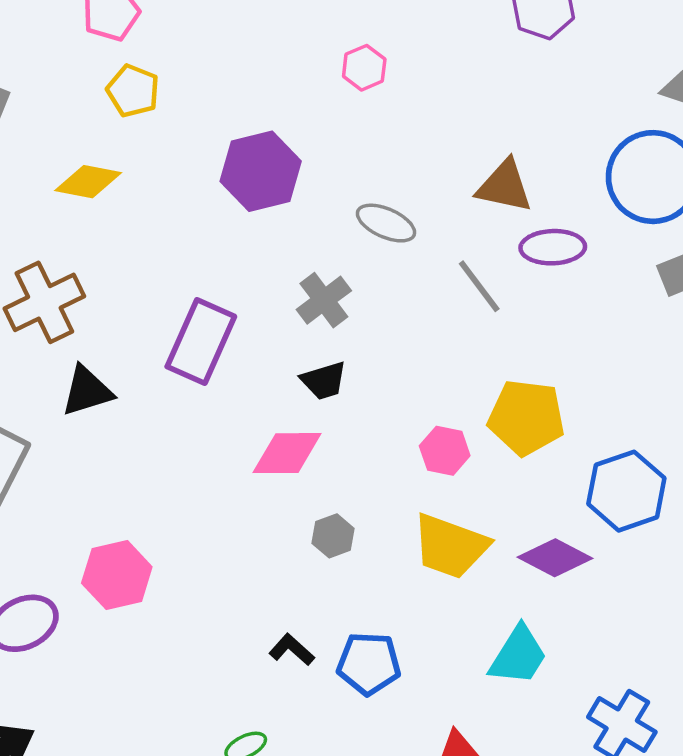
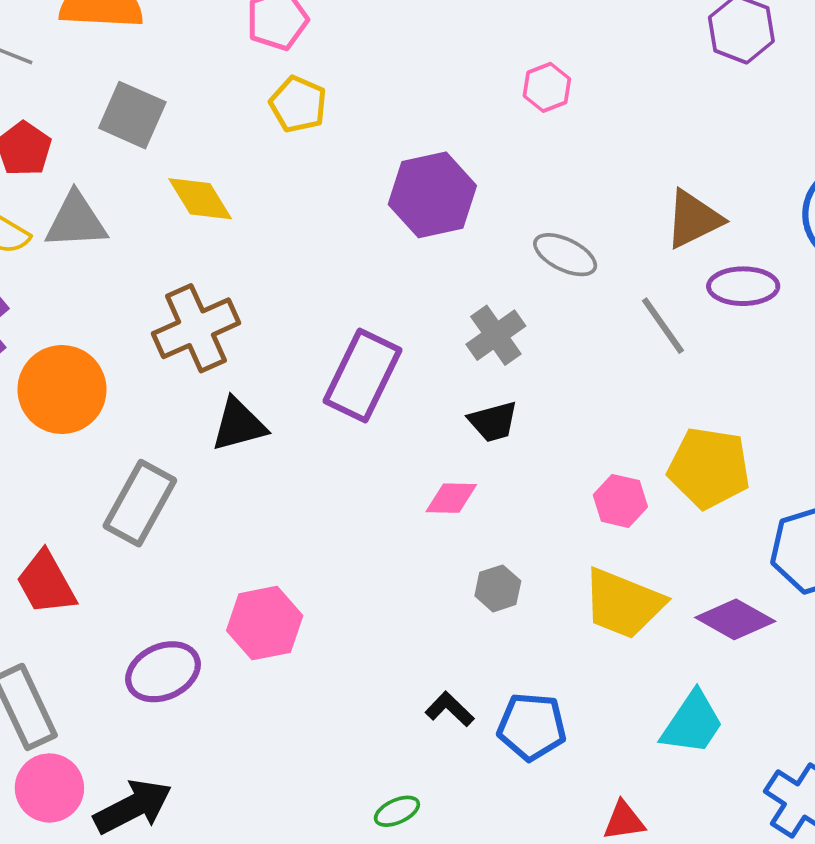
yellow diamond: (88, 182) -> (200, 199), moved, turned 46
brown triangle: (504, 186) -> (693, 219), turned -40
pink diamond: (287, 453) -> (451, 498), size x0.7

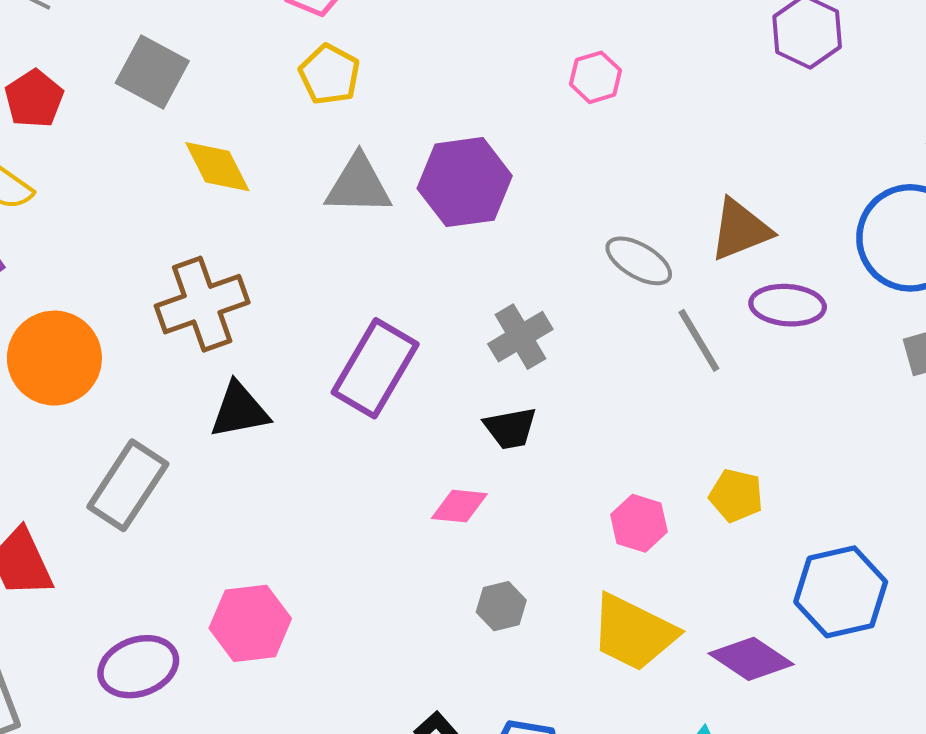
gray triangle: (76, 221) -> (358, 185), moved
gray ellipse: (565, 255) -> (639, 261), moved
yellow pentagon: (709, 468) -> (736, 496), size x0.6

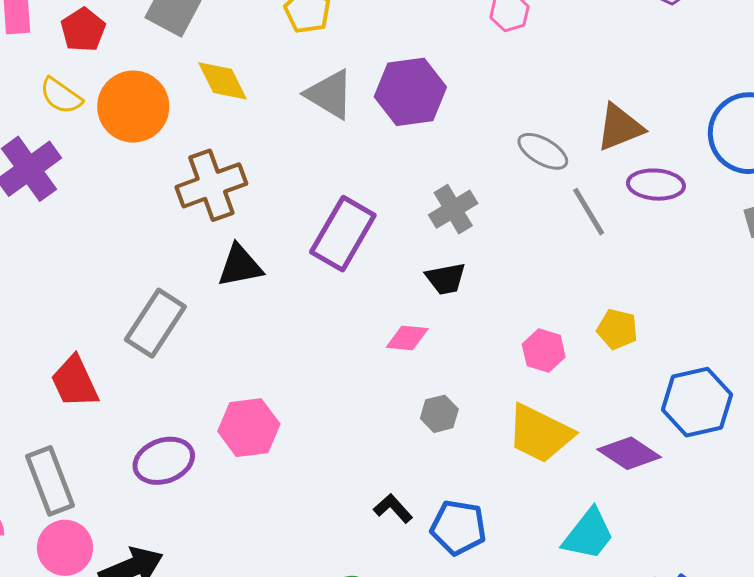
gray triangle: (358, 185) -> (330, 94), turned 30
orange circle: (54, 358) -> (133, 107), moved

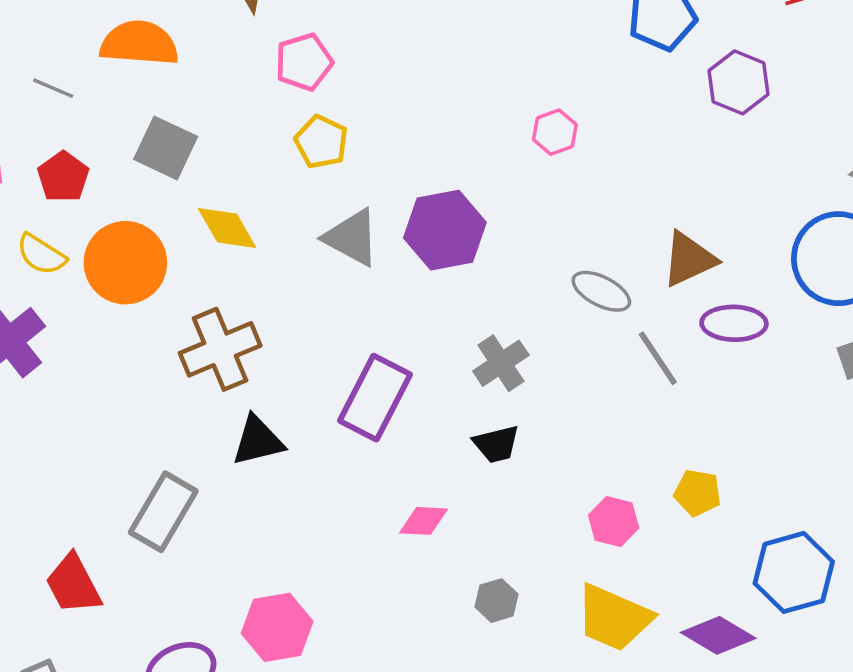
pink diamond: (407, 338) -> (423, 521), moved

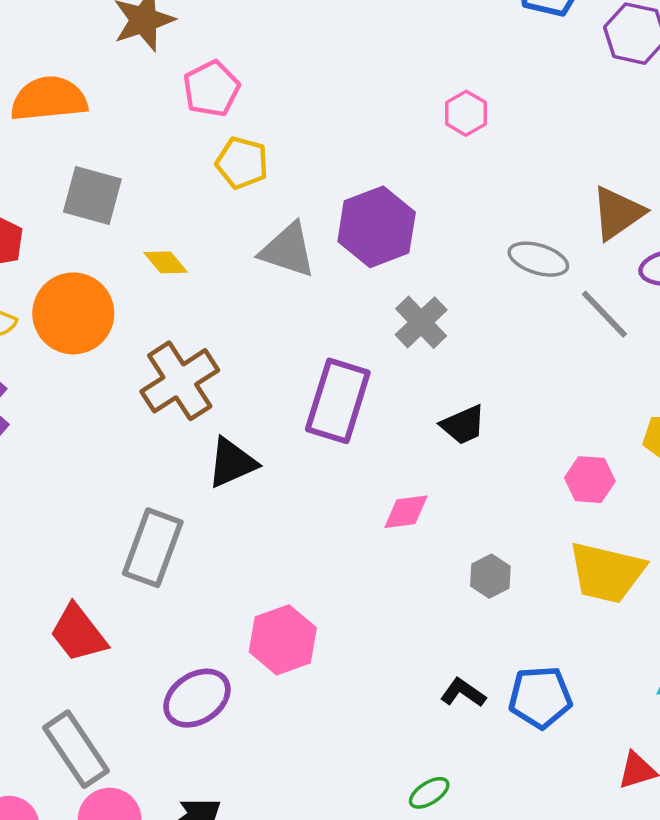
yellow diamond: (227, 228) -> (166, 262), size x0.7
gray cross: (501, 363) -> (421, 322), moved

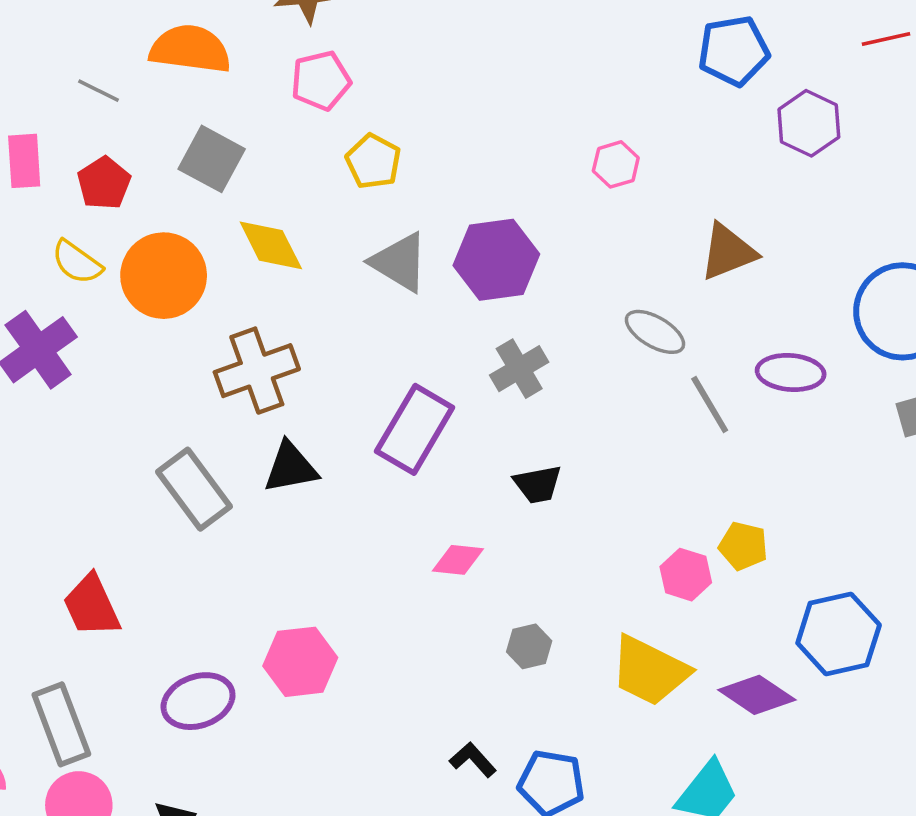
pink pentagon: (211, 89) -> (321, 81), moved
brown triangle: (618, 213) -> (728, 252), moved
yellow diamond: (166, 262) -> (271, 245), size x1.5
pink hexagon: (590, 480) -> (686, 575), moved
gray rectangle: (153, 548) -> (194, 489), moved, turned -70

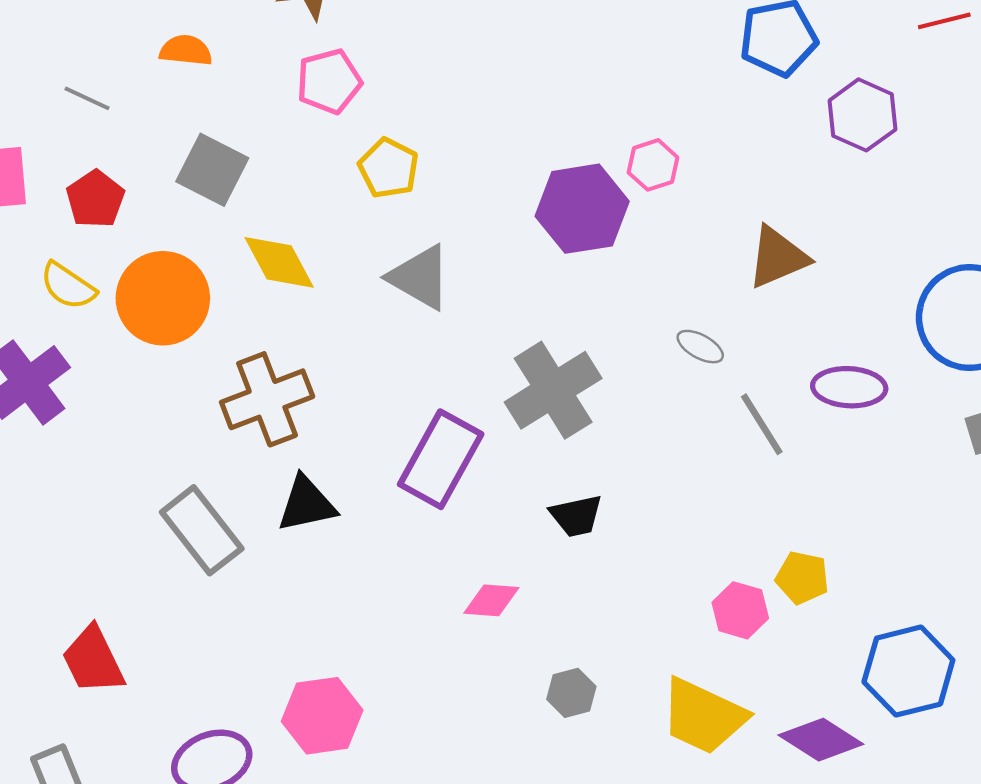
orange semicircle: (190, 49) -> (186, 50), size x0.6
purple hexagon: (496, 260) -> (582, 209), moved
gray ellipse: (655, 332) -> (700, 347), size x0.7
gray cross: (519, 369) -> (553, 390), size x1.5

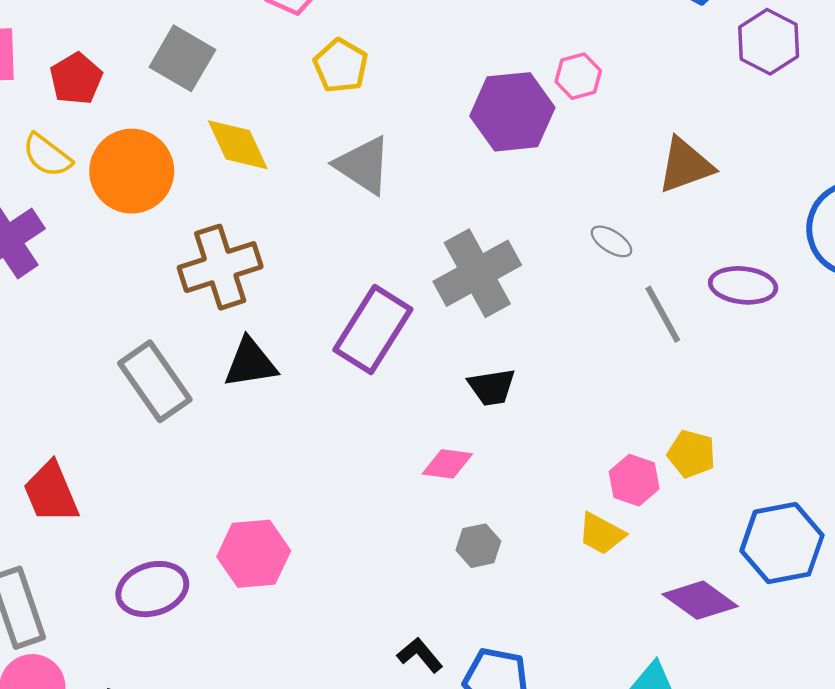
pink diamond: (491, 600) -> (447, 464), moved
yellow trapezoid: (703, 716) -> (601, 534), moved, size x0.6

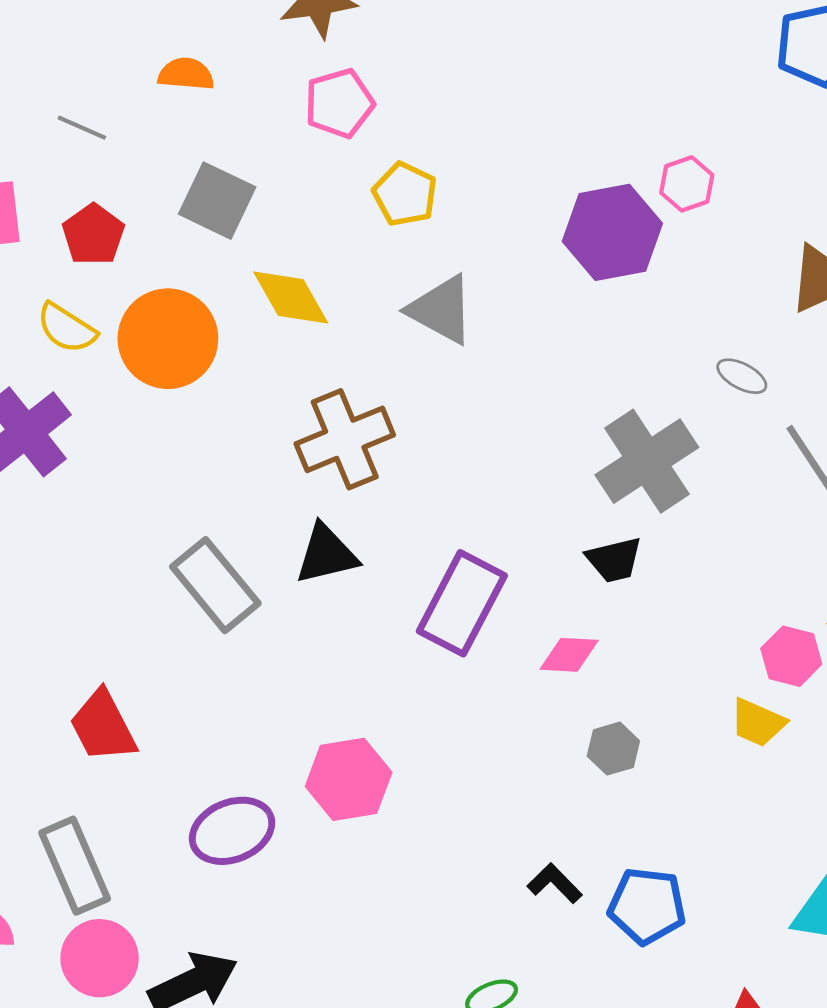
brown cross: (220, 267) -> (345, 439), moved
gray cross: (477, 273) -> (647, 461), moved
purple rectangle: (373, 330) -> (462, 603), moved

